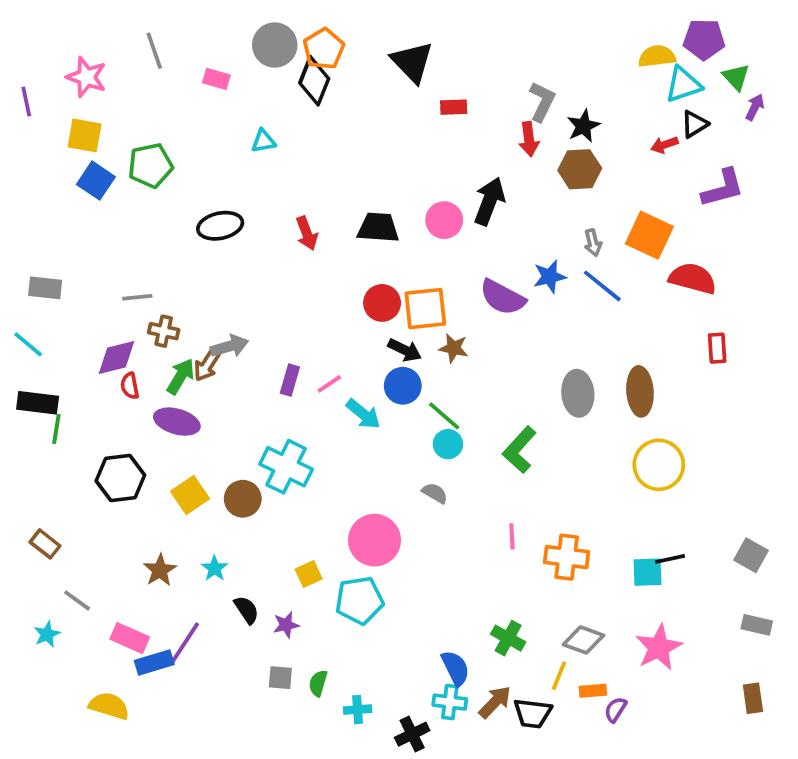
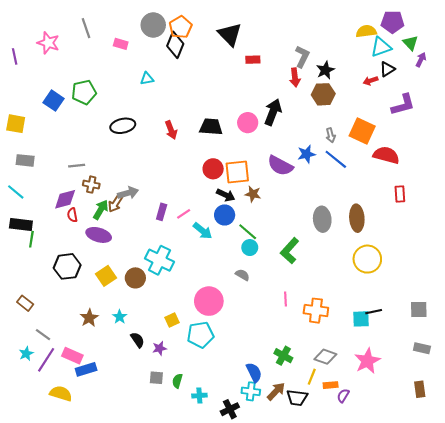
yellow square: (85, 135) -> (16, 124), moved
gray square: (751, 555) -> (419, 309), turned -30
purple line: (184, 644) -> (46, 360), moved

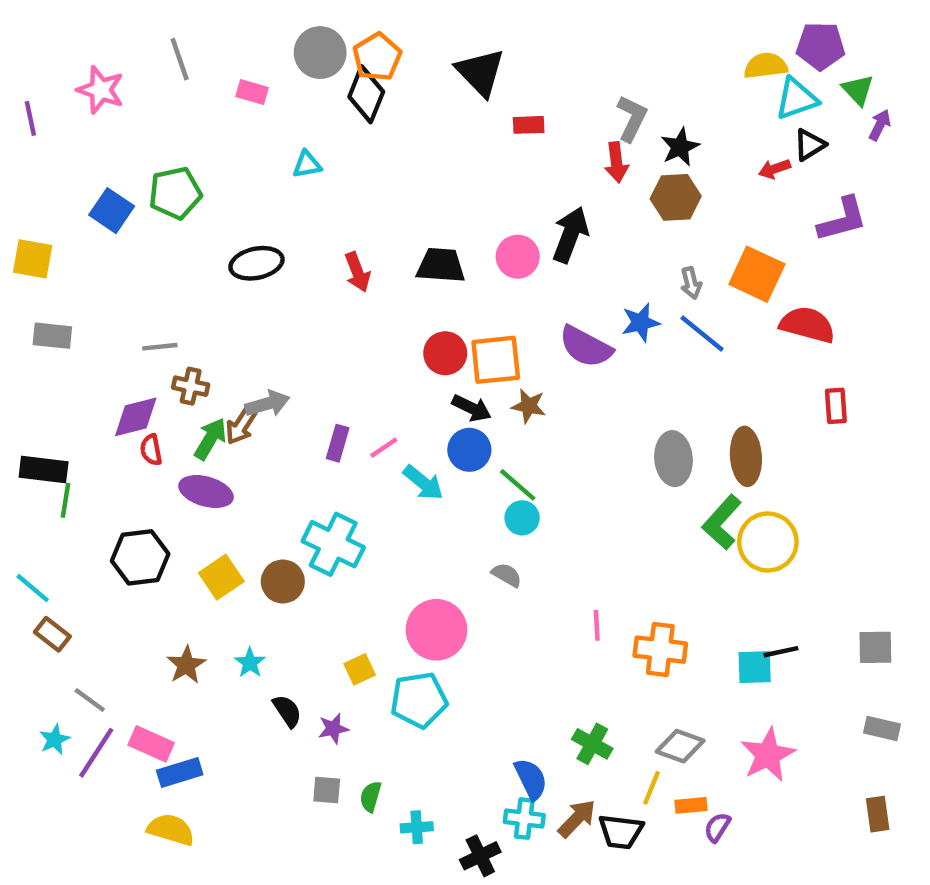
cyan line: (16, 192) -> (33, 588), moved
green L-shape: (290, 251) -> (722, 522), moved
yellow semicircle: (61, 393) -> (171, 830), moved

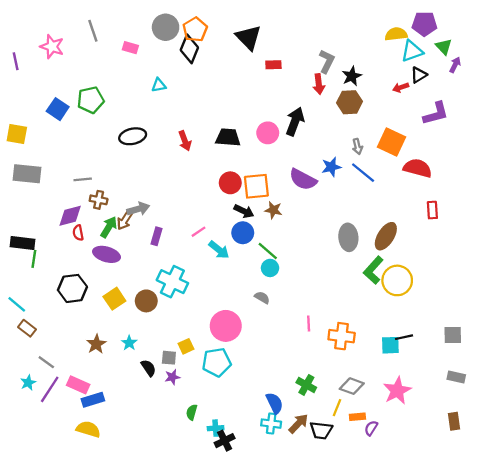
gray rectangle: (52, 336) -> (27, 174), size x1.4
purple rectangle: (338, 443) -> (156, 236), moved
brown ellipse: (746, 456) -> (386, 236), turned 36
gray square: (327, 790) -> (169, 358), moved
black cross: (480, 856) -> (225, 441), moved

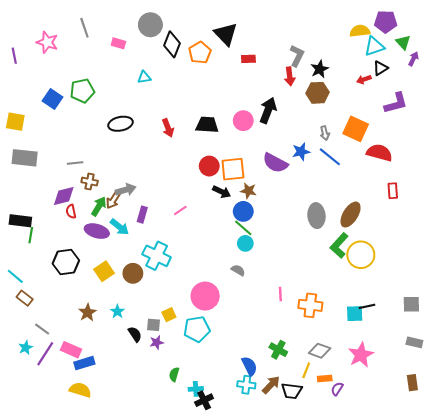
orange pentagon: (195, 30) -> (200, 53), moved
blue circle: (243, 233) -> (243, 211), moved
cyan arrow: (219, 250) -> (119, 227), moved

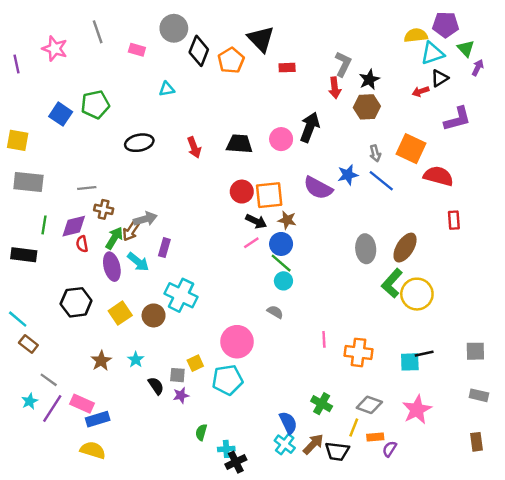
pink line: (180, 210) -> (251, 243), moved
purple ellipse: (97, 231) -> (112, 267), turned 60
green line: (31, 235) -> (44, 225), moved
cyan cross: (246, 385) -> (285, 444), turned 30

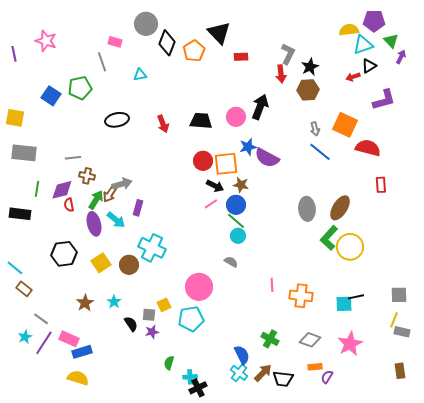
gray line: (98, 32) -> (102, 62), moved
blue star: (348, 175) -> (248, 147), moved
yellow line: (354, 427) -> (394, 320), moved

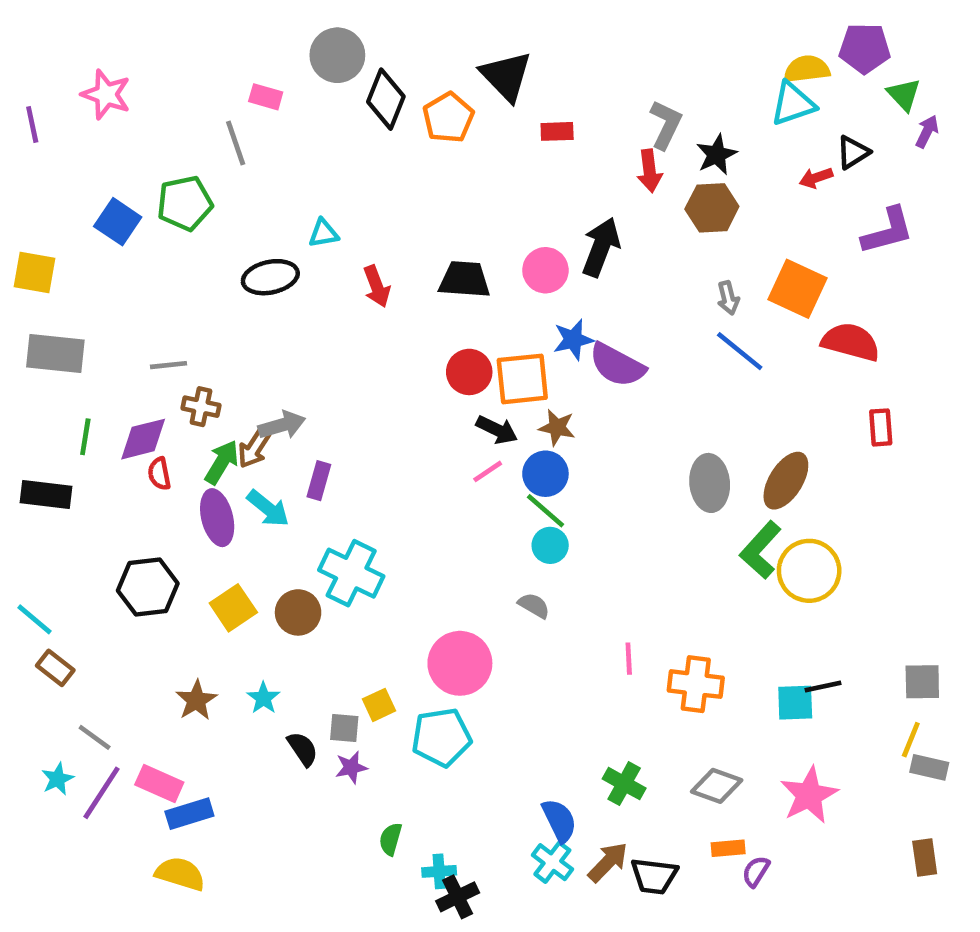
cyan triangle: (363, 45) -> (793, 104), moved
cyan triangle: (140, 75) -> (323, 233), moved

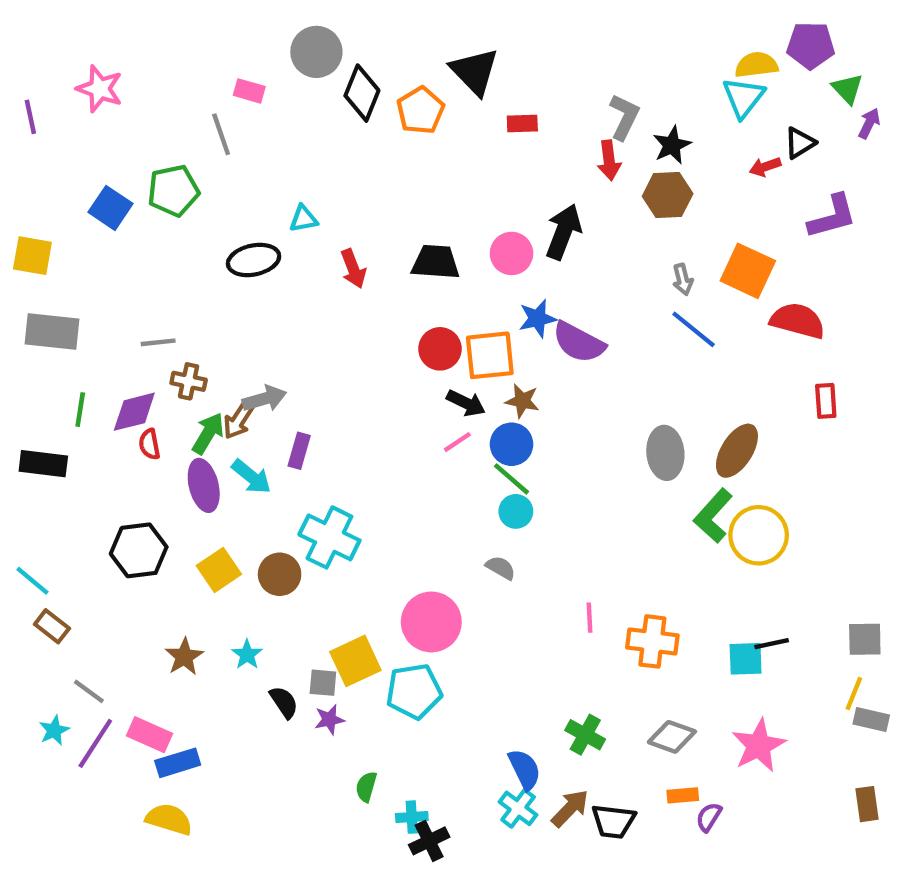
cyan triangle: (793, 104) -> (743, 97), turned -33
yellow square: (379, 705) -> (355, 661), size x1.6

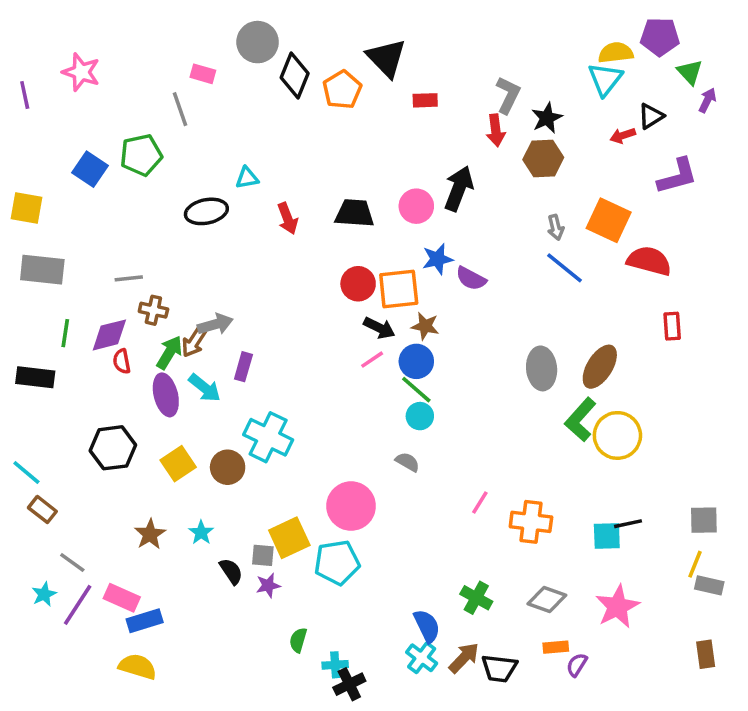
purple semicircle: (579, 342) -> (471, 278), size x0.7
pink line: (590, 618) -> (480, 503), turned 35

